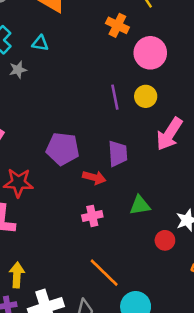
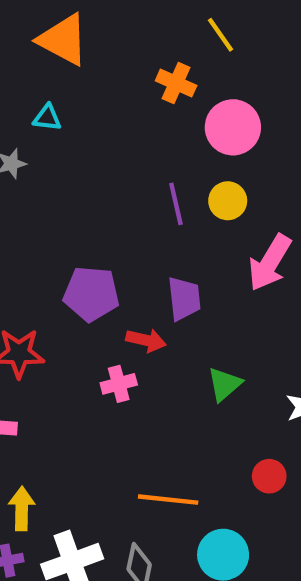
green triangle: (140, 205) -> (224, 384), turned -30
pink cross: (92, 216) -> (119, 384), moved
red circle: (165, 240) -> (269, 476), moved
orange line: (104, 273) -> (168, 500), turned -36

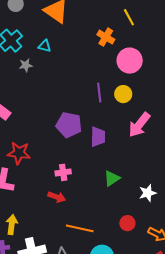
purple pentagon: (91, 294) -> (69, 125), moved
red arrow: (146, 340) -> (57, 197), moved

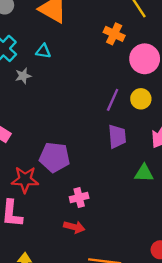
purple line: (99, 93) -> (113, 100), turned 36
purple pentagon: (69, 125) -> (55, 157), moved
purple trapezoid: (98, 137) -> (117, 136), moved
green triangle: (112, 178) -> (144, 173), moved, turned 42

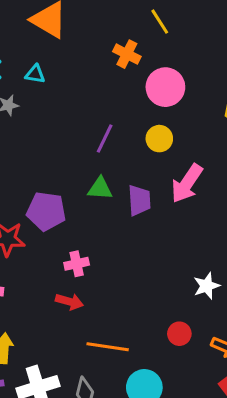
purple line: (113, 100) -> (105, 138), moved
purple trapezoid: (117, 136) -> (139, 200), moved
green triangle: (144, 173) -> (100, 188), moved

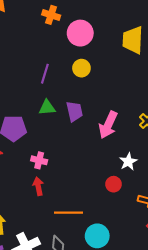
pink arrow: (187, 183) -> (108, 125), moved
pink cross: (77, 264) -> (39, 160), turned 35
red arrow: (69, 302) -> (38, 186), turned -108
red circle: (179, 334) -> (114, 184), moved

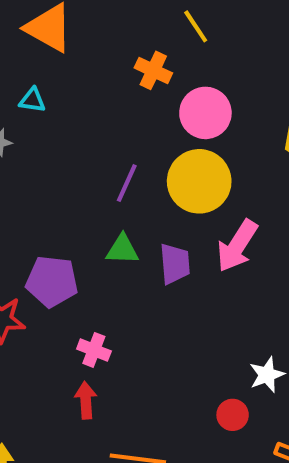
yellow circle: (81, 68) -> (199, 181), size x1.8
pink arrow: (108, 125) -> (237, 246), moved

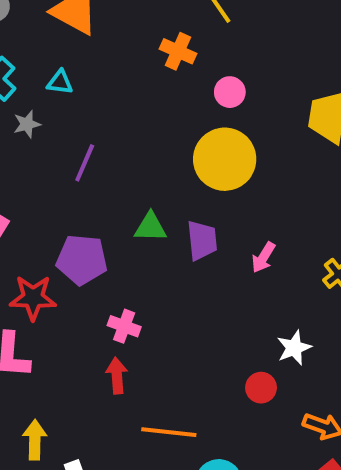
pink circle: (205, 113) -> (230, 92), size x0.6
purple line: (127, 183) -> (85, 163), moved
pink arrow: (237, 246) -> (263, 257), moved, size x0.6

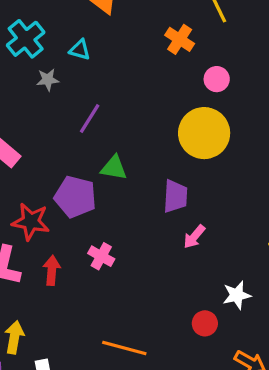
green triangle: (151, 227) -> (114, 168), moved
pink arrow: (263, 257) -> (194, 237), moved
red arrow: (117, 376) -> (52, 270), moved

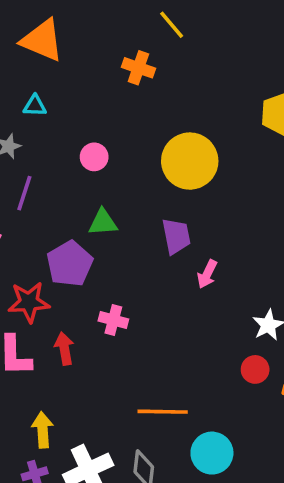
pink circle: (217, 79) -> (94, 157), moved
purple line: (90, 118) -> (24, 193), moved
purple pentagon: (75, 197) -> (70, 264), turned -30
red circle: (205, 323) -> (255, 369), moved

